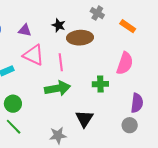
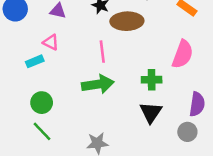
pink triangle: (33, 55) -> (51, 42), moved, size x0.6
black triangle: (84, 119) -> (151, 112), moved

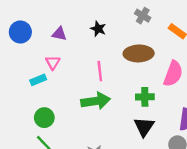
brown ellipse: (127, 21) -> (139, 53), moved
pink triangle: (51, 42) -> (53, 63), turned 35

